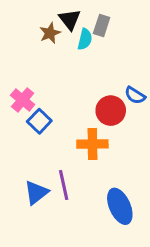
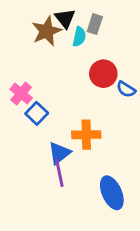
brown star: (50, 33) -> (47, 31), size x1.5
red circle: (111, 111) -> (103, 74), moved
blue triangle: (36, 193) -> (59, 153), moved

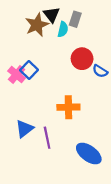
blue square: (37, 113) -> (29, 70), moved
blue triangle: (59, 153) -> (24, 129), moved
blue ellipse: (112, 193) -> (89, 154), turned -30

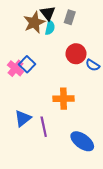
cyan semicircle: (63, 29) -> (50, 28), moved

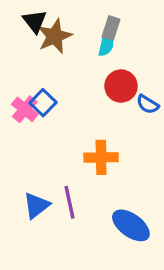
black triangle: (48, 13) -> (35, 21), moved
cyan semicircle: (50, 28) -> (106, 45), moved
blue triangle: (23, 118) -> (36, 206), moved

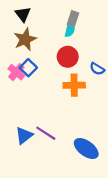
brown star: (55, 36) -> (25, 39), moved
red circle: (121, 86) -> (68, 57), moved
orange cross: (101, 157) -> (74, 85), moved
purple line: (70, 202) -> (46, 133), turned -45

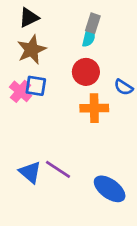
black triangle: (23, 14) -> (29, 18), turned 42
blue square: (28, 68) -> (36, 86), turned -35
blue triangle: (24, 135) -> (30, 172), turned -42

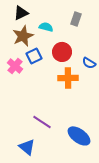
gray rectangle: (93, 23) -> (76, 19), moved
cyan semicircle: (89, 37) -> (46, 27), moved, turned -88
blue square: (36, 86) -> (34, 56), moved, turned -35
blue triangle: (30, 172) -> (27, 147), moved

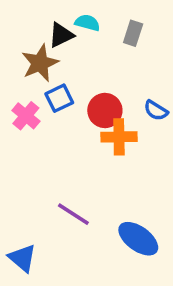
black triangle: (21, 13) -> (61, 35), moved
cyan semicircle: (46, 27) -> (87, 23), moved
red circle: (62, 52) -> (105, 110), moved
blue triangle: (27, 147) -> (22, 258), moved

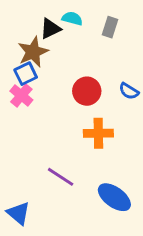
blue square: (59, 98) -> (26, 74), moved
orange cross: (119, 137) -> (98, 133), moved

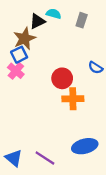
red circle: (87, 91) -> (62, 78), moved
purple line: (61, 177) -> (45, 158), moved
blue ellipse: (114, 197) -> (85, 146), turned -50

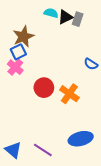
black triangle: (37, 21) -> (65, 17), moved
red circle: (62, 78) -> (44, 88), moved
orange cross: (73, 99) -> (69, 94), turned 36

